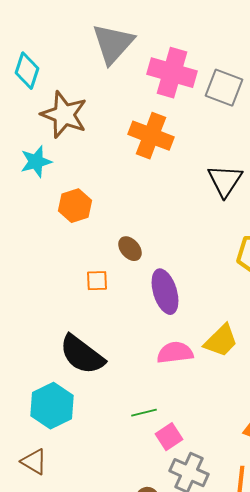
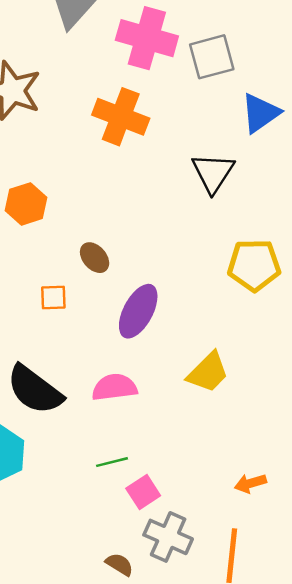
gray square: (224, 88) -> (212, 57), turned -36
purple ellipse: (165, 292) -> (138, 311), turned 45
pink semicircle: (175, 353) -> (114, 387), moved

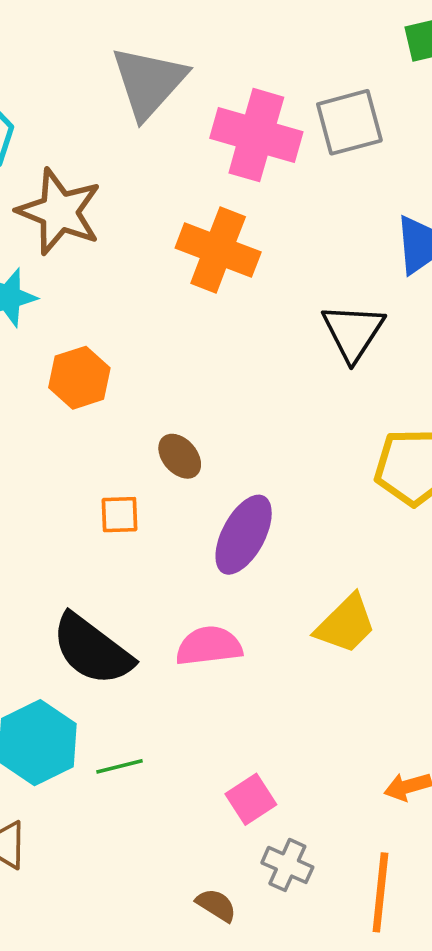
gray square: (212, 57) -> (349, 122), moved
green line: (112, 462) -> (119, 766), moved
gray cross: (168, 537) -> (287, 865), size x0.7

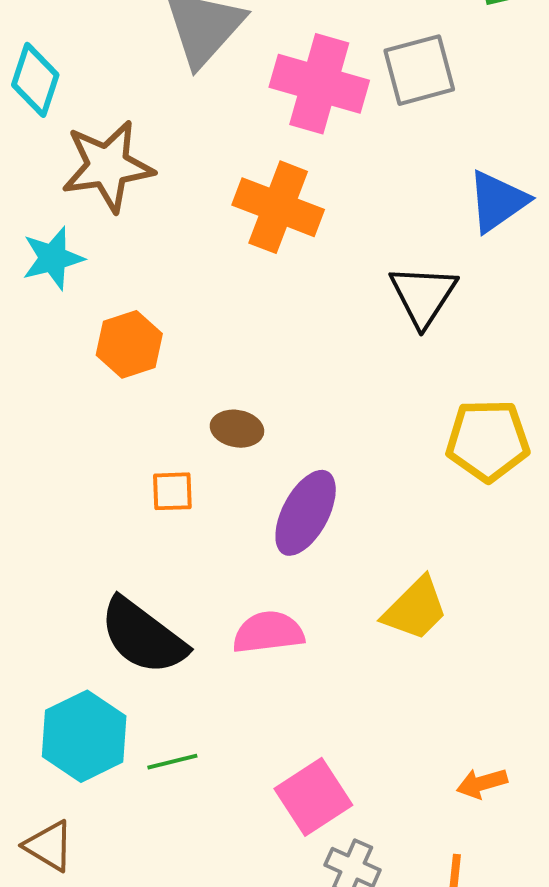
brown star: (59, 212) -> (108, 166), turned -30
brown ellipse: (180, 456) -> (237, 429), turned -39
pink square: (251, 799) -> (313, 797), size x1.4

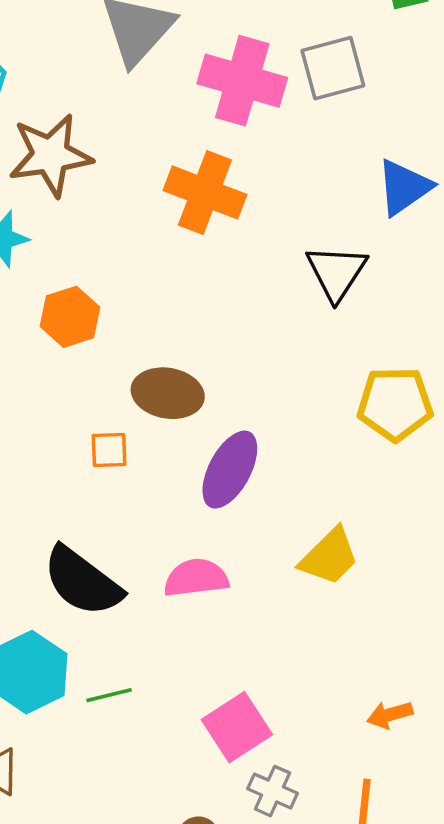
brown ellipse: (237, 429) -> (168, 393), size x1.5

